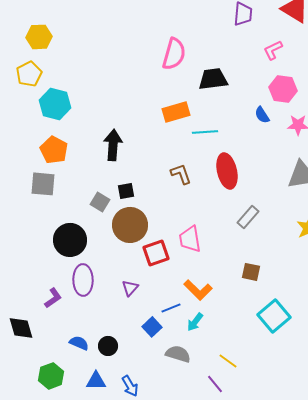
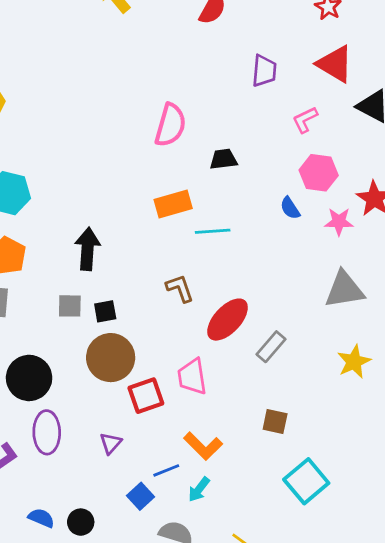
black trapezoid: (213, 79) -> (223, 159), size x0.7
red ellipse: (227, 171) -> (228, 320), moved, turned 56
gray square: (100, 202) -> (70, 306), moved, turned -30

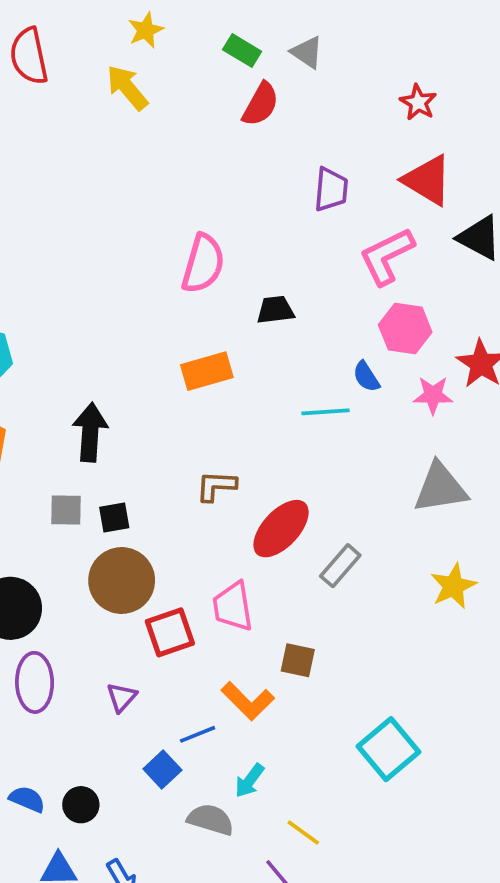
pink L-shape: (305, 120) -> (387, 256), size x1.6
cyan line: (213, 231) -> (325, 412), moved
brown L-shape: (180, 288) -> (216, 486), turned -68
brown square: (275, 421) -> (298, 660), moved
cyan arrow: (199, 489) -> (249, 781), moved

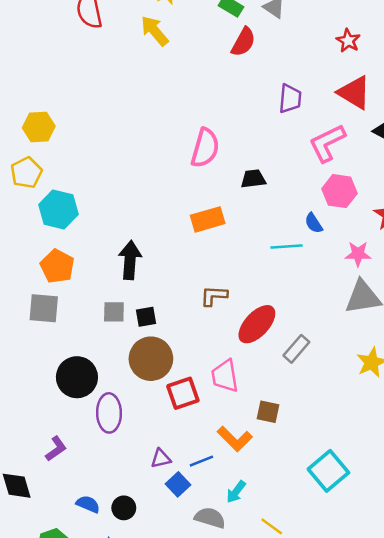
pink star: (433, 395) -> (358, 254), moved
purple ellipse: (35, 682) -> (109, 413), moved
purple triangle: (122, 697) -> (161, 459), moved, turned 35

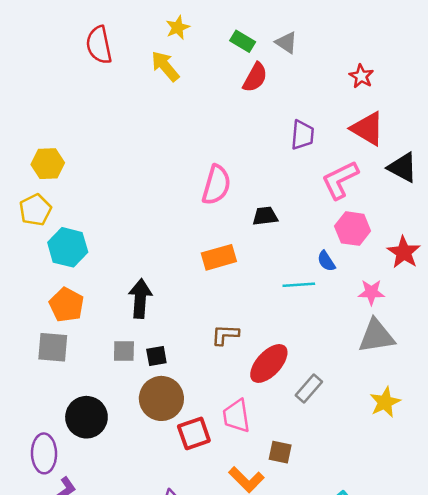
purple ellipse: (109, 413) -> (44, 453), moved

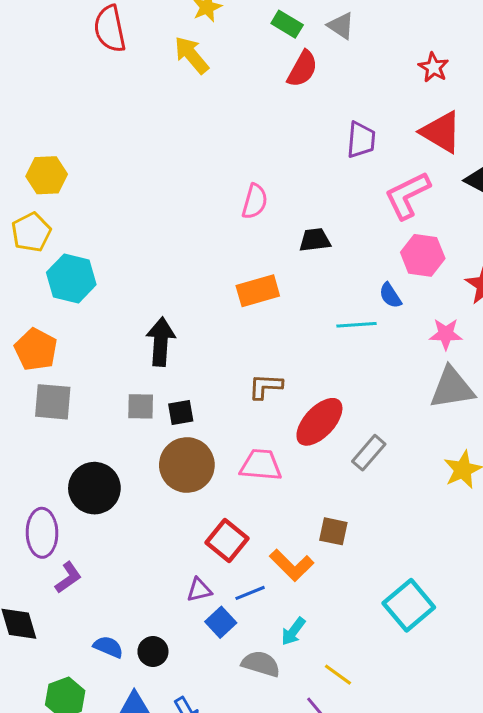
pink semicircle: (216, 185) -> (255, 201), size x0.7
orange pentagon: (66, 305) -> (36, 349), moved
pink trapezoid: (236, 416) -> (261, 465), moved, turned 104
red square: (194, 433) -> (227, 541), moved, turned -32

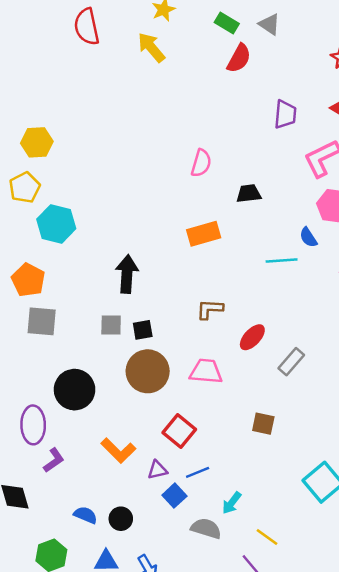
red ellipse: (319, 422) -> (252, 337), size x0.7
orange L-shape: (292, 565) -> (118, 450), moved

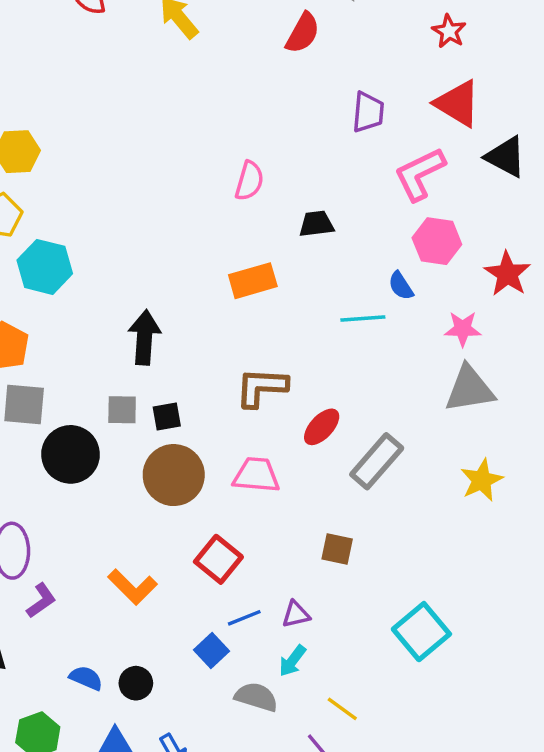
brown L-shape: (210, 309) -> (261, 387), size x1.4
gray rectangle: (291, 362) -> (377, 461), size x1.4
black circle: (75, 390) -> (71, 454), moved
purple triangle: (157, 470) -> (296, 614), moved

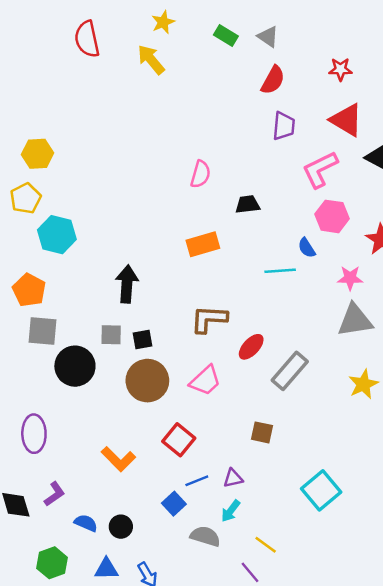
red star: (449, 31) -> (340, 69), turned -30
red semicircle: (303, 33) -> (273, 80), moved
pink trapezoid: (256, 475) -> (205, 381), turned 132
purple L-shape: (41, 601) -> (54, 494), moved

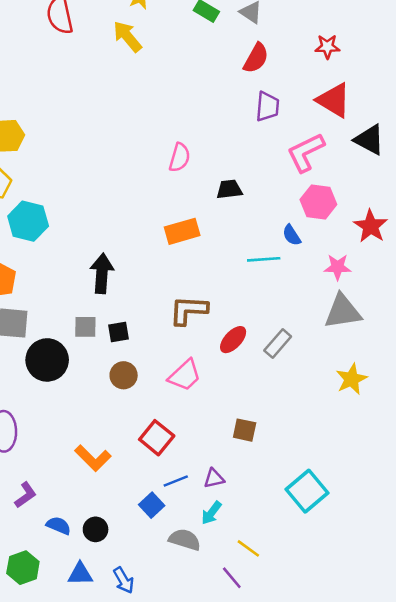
gray rectangle: (290, 371) -> (278, 343), moved, size x0.7
brown circle: (147, 381) -> (124, 375), size x0.6

